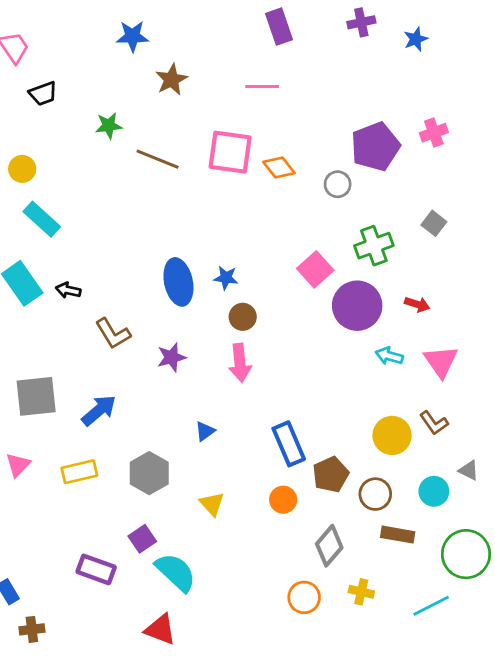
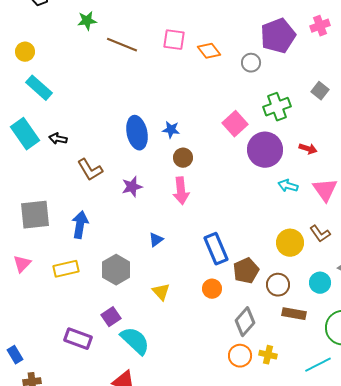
pink square: (230, 152) -> (174, 40), size x0.7
blue arrow: (99, 410) -> (80, 225), turned -40
orange circle: (304, 597) -> (240, 356), moved

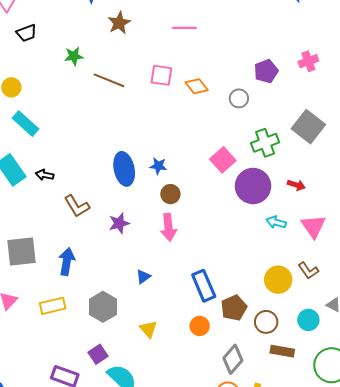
purple pentagon: (278, 36) -> (266, 71), size x0.7
gray square: (320, 91) -> (308, 127), size x1.8

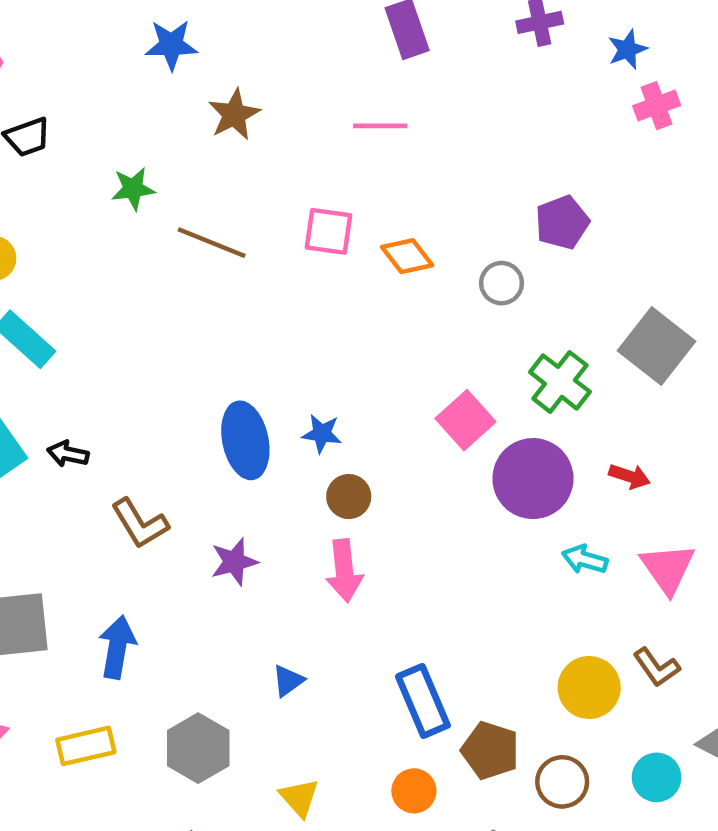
pink cross: (308, 61) -> (657, 106), moved
green cross: (265, 143) -> (560, 382), turned -32
brown pentagon: (234, 308) -> (490, 750), turned -30

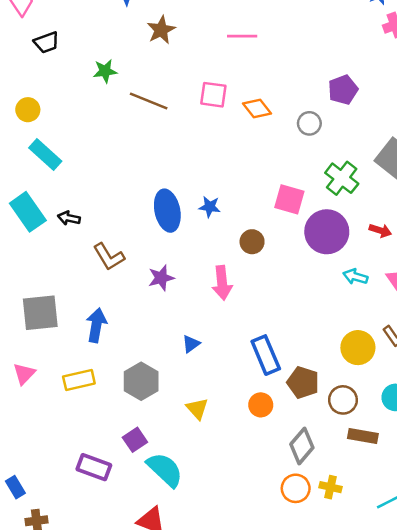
pink square: (466, 420) -> (289, 199), turned -32
brown circle: (349, 497) -> (252, 242), moved

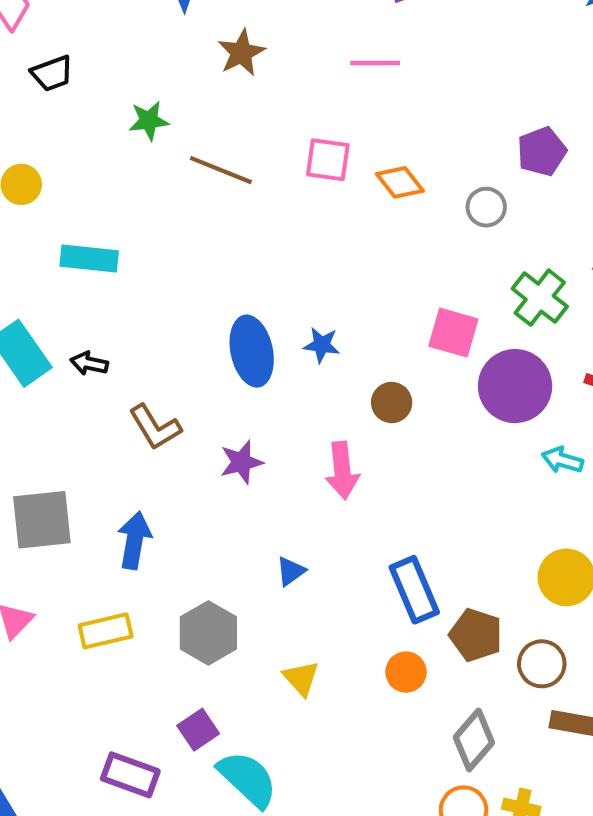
cyan rectangle: (45, 155) -> (89, 258), moved, turned -36

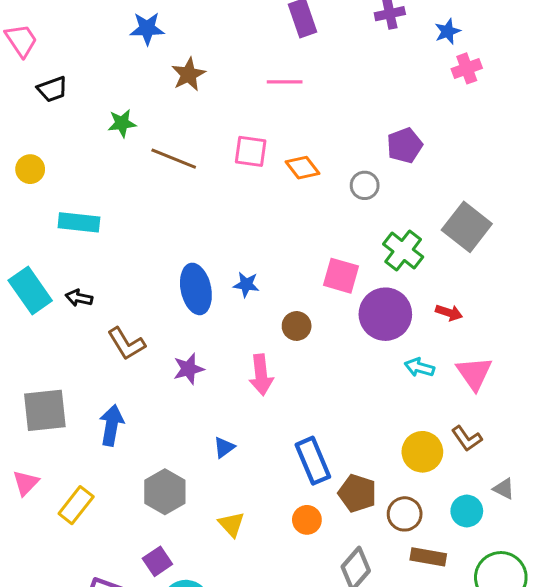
yellow rectangle: (106, 631) -> (76, 505), moved, turned -39

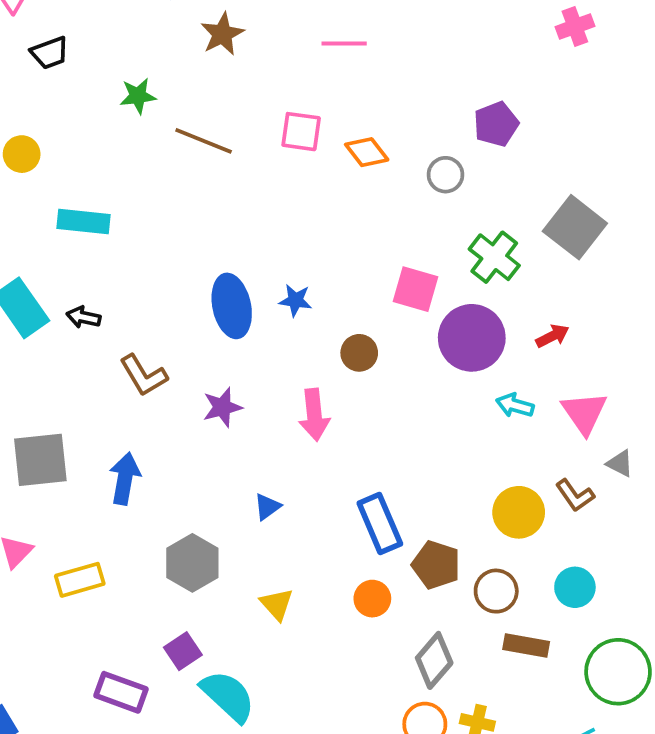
red arrow: (449, 313) -> (552, 336), turned -45
gray triangle: (504, 489) -> (620, 464), moved
yellow rectangle: (76, 505) -> (80, 580), turned 36

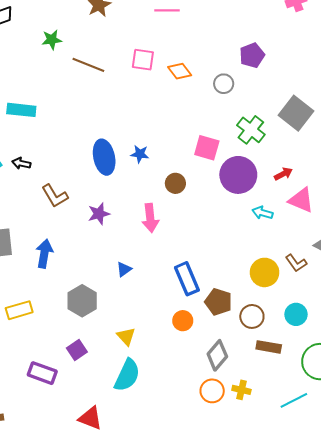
pink triangle: (584, 413) -> (301, 200), moved, turned -32
yellow triangle: (277, 604) -> (126, 336), moved
cyan semicircle: (228, 696) -> (127, 375), moved, turned 72

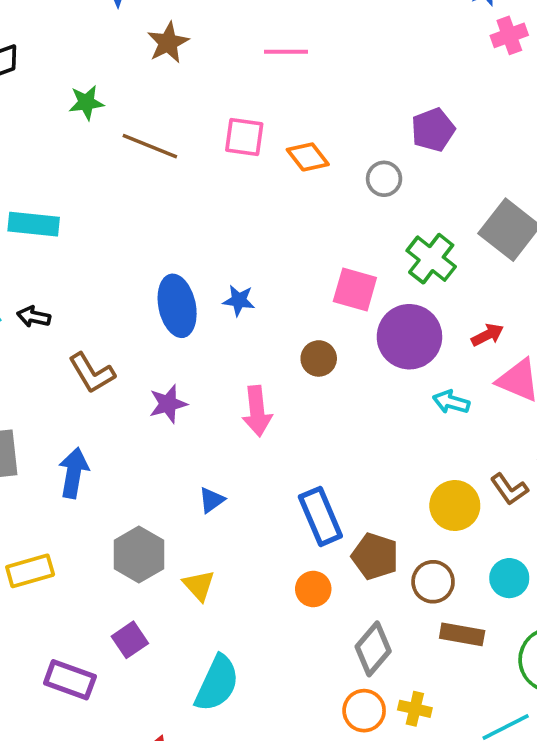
brown circle: (175, 183) -> (319, 358), moved
yellow triangle: (126, 336) -> (199, 585), moved

